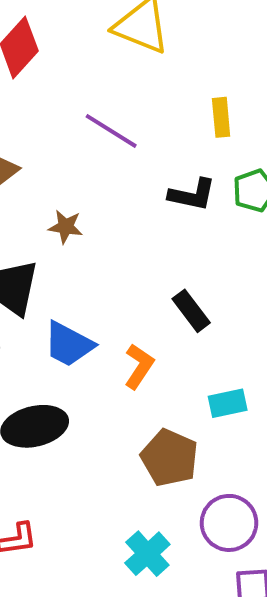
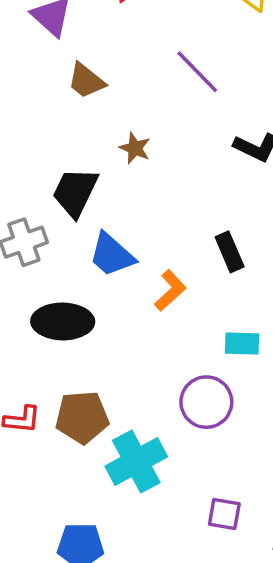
brown pentagon: (169, 458) -> (82, 417), moved, turned 30
purple circle: (229, 523) -> (206, 402), moved
cyan cross: (147, 554) -> (136, 462), size x1.4

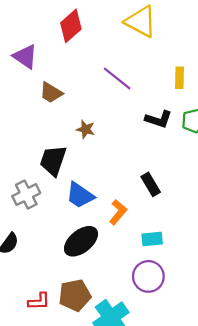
black ellipse: (63, 321) -> (81, 241), moved, turned -32
cyan rectangle: (242, 343) -> (152, 239), moved

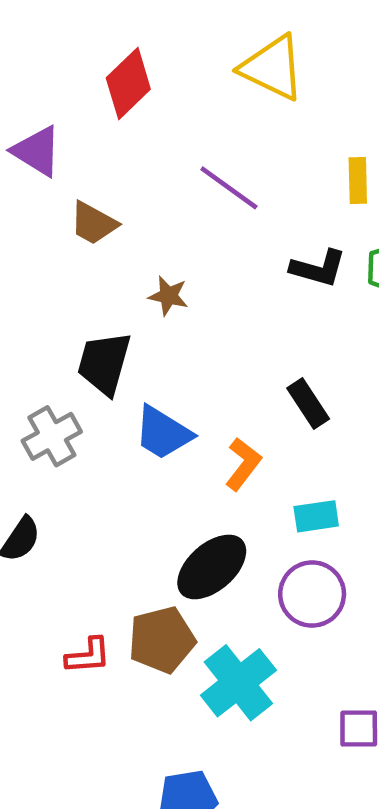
black ellipse: (81, 241) -> (212, 567), moved

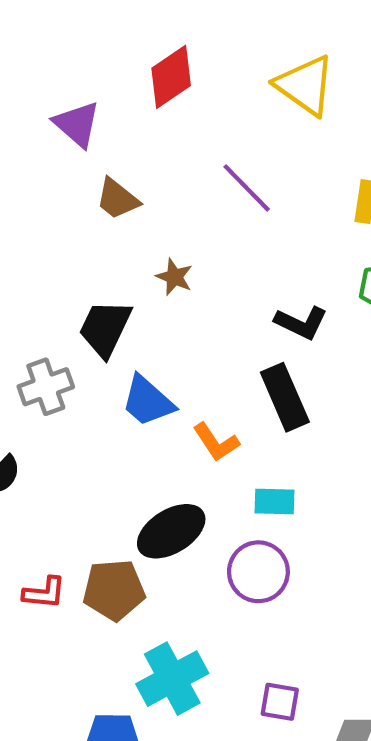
black L-shape: (318, 268) -> (301, 323), moved
black rectangle: (308, 403) -> (285, 397), size x1.4
orange L-shape: (243, 464) -> (216, 442), turned 99
cyan cross: (238, 683) -> (172, 679), moved

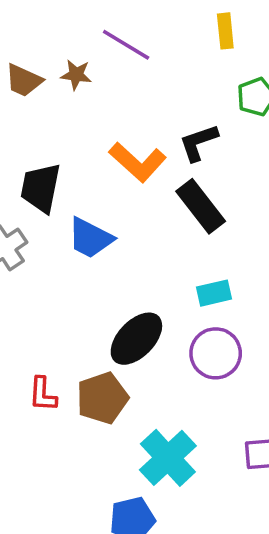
brown star: (174, 277) -> (76, 75), moved
black L-shape: (301, 323) -> (198, 143), turned 150
orange L-shape: (216, 442) -> (138, 162), moved, size x1.4
red L-shape: (44, 593) -> (43, 394), moved, turned 102

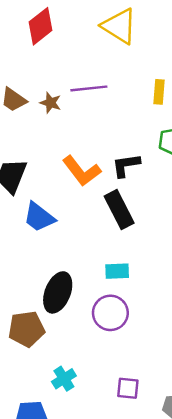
purple line: (126, 45) -> (89, 88), turned -48
black ellipse: (136, 339) -> (58, 292), turned -33
cyan cross: (168, 458) -> (64, 379), size x0.6

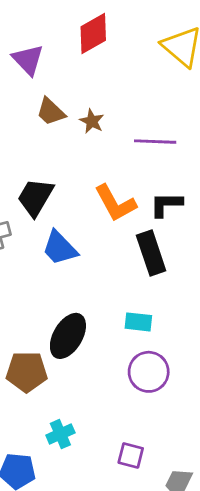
purple line: (89, 88) -> (155, 142), moved
purple circle: (110, 313) -> (149, 372), moved

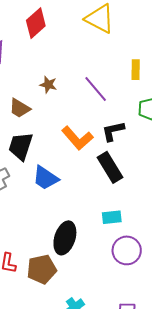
brown trapezoid: (51, 112) -> (20, 108), moved
purple line: (155, 142) -> (96, 89), turned 60

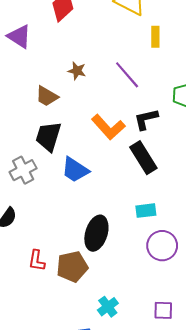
yellow rectangle: (136, 70) -> (155, 37), moved

